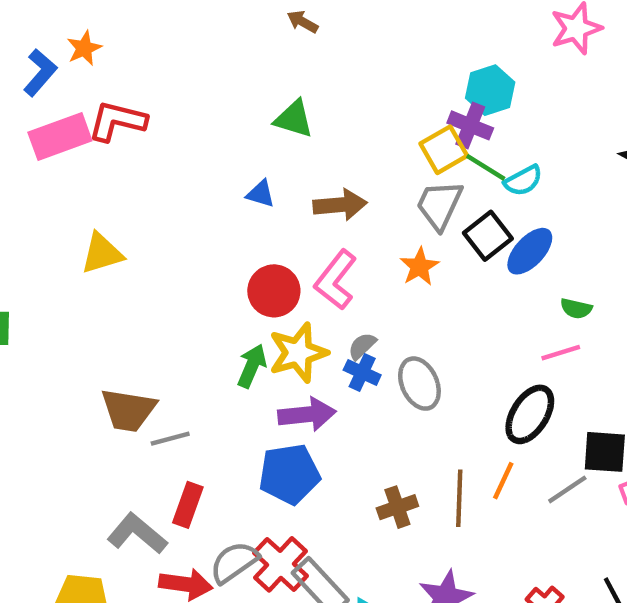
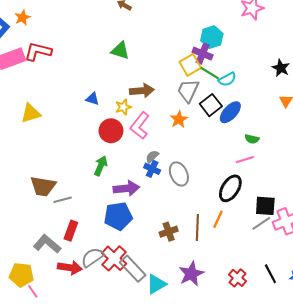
blue triangle: (261, 194) -> (92, 99), moved
yellow star: (298, 353) -> (123, 107), moved, size x0.6
gray line: (567, 489) -> (261, 223), moved

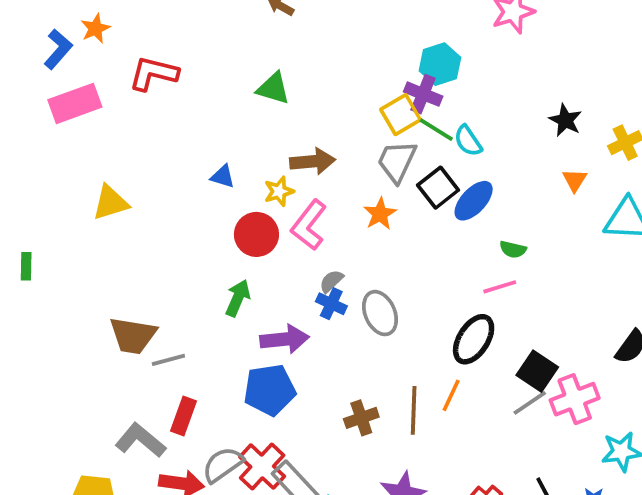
red L-shape: (38, 52) -> (154, 73), moved
cyan semicircle: (227, 79) -> (468, 141), turned 84
black square: (265, 206) -> (537, 371), turned 30

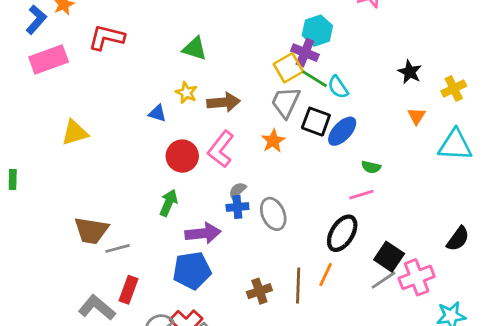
black square: (438, 188) -> (316, 122), turned -32
yellow star: (279, 191) -> (186, 93), moved, turned -30
blue cross: (331, 304) -> (237, 207), turned -30

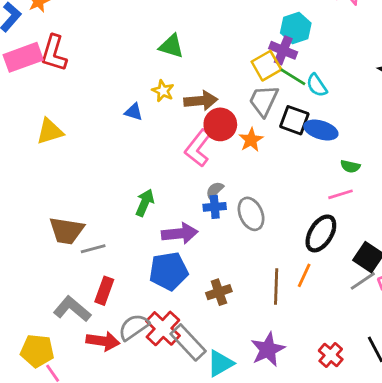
red L-shape: (106, 37) -> (54, 53), moved, turned -87
blue ellipse: (342, 131) -> (321, 130), turned 64
red circle: (182, 156) -> (220, 124), moved
brown cross: (259, 291) -> (219, 292), moved

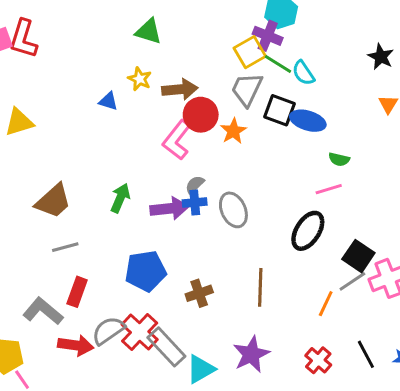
brown trapezoid: (67, 231) -> (53, 201), moved, turned -51
purple arrow: (180, 233) -> (169, 208), moved
orange line: (304, 275) -> (326, 304), moved

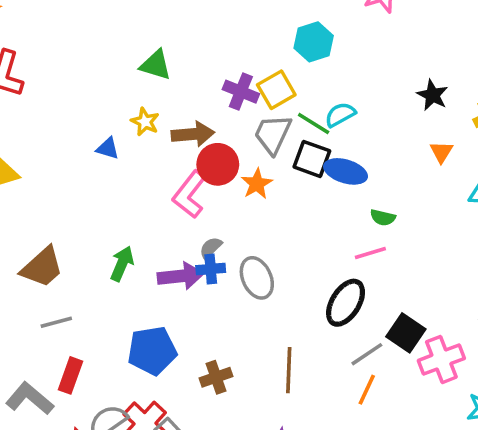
purple cross: (268, 36) -> (241, 92), moved
green line: (278, 64) -> (314, 123), moved
cyan semicircle: (303, 73) -> (340, 115), turned 95
gray line: (352, 281) -> (367, 354), moved

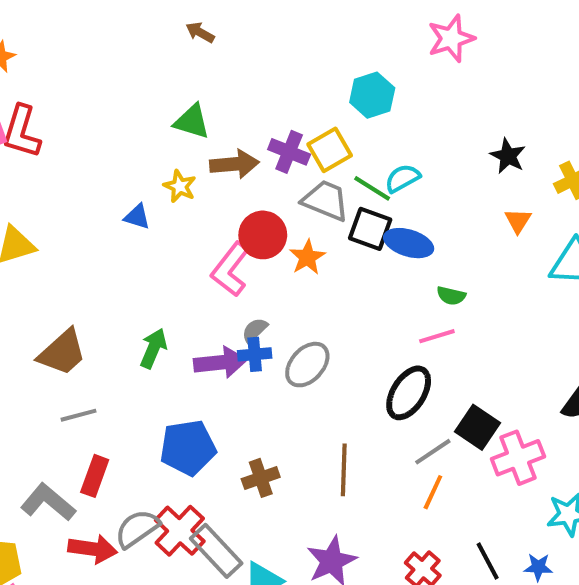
brown arrow: (193, 134) -> (234, 164), moved
gray trapezoid: (273, 134) -> (326, 201), turned 87
gray ellipse: (257, 278) -> (307, 365), turned 66

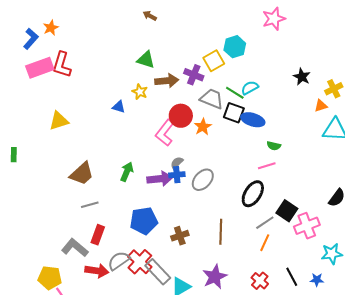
yellow square: (330, 150) -> (214, 61), moved
orange triangle: (518, 221) -> (321, 106), moved, turned 40

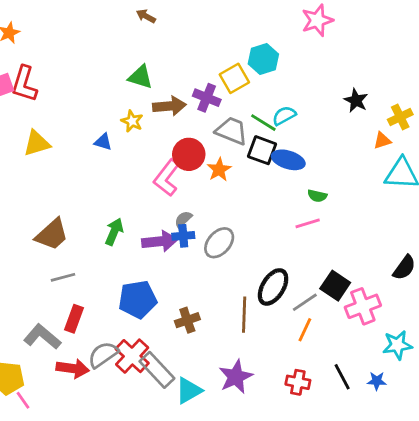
yellow triangle: (59, 121) -> (37, 143), moved
black ellipse: (253, 194) -> (273, 287), moved
red cross: (260, 281) -> (298, 382), turned -30

